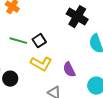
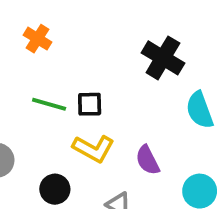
black square: (39, 41) -> (90, 104), turned 32
black circle: (10, 79) -> (55, 189), moved

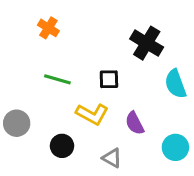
black square: (90, 104) -> (109, 79), moved

